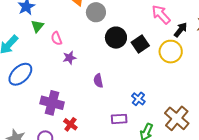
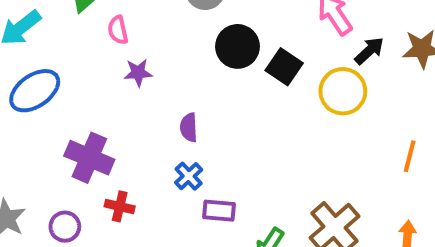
black square: (140, 44) -> (284, 67), turned -30
blue cross: (138, 99) -> (189, 176), moved
red cross: (70, 124) -> (120, 206), turned -32

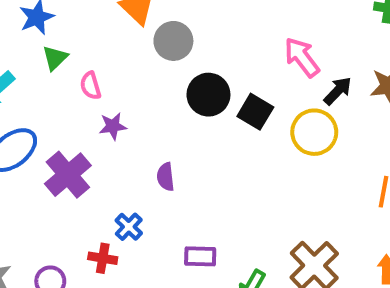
purple cross: (89, 158) -> (68, 175), moved, turned 30
blue cross: (189, 176) -> (129, 227), moved

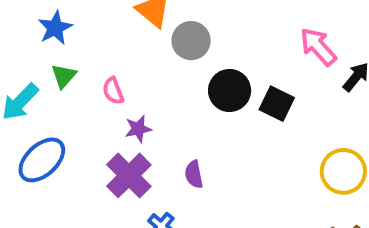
green triangle: (55, 58) -> (64, 76), moved
yellow circle: (314, 132) -> (343, 171), moved
purple cross: (68, 175) -> (129, 175), moved

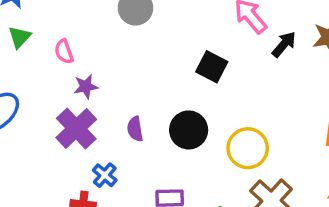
black circle: (230, 90) -> (189, 130), moved
yellow circle: (343, 171) -> (248, 148), moved

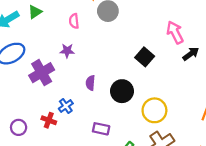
pink semicircle: (64, 52) -> (74, 21), moved
purple cross: (76, 129) -> (42, 73), moved

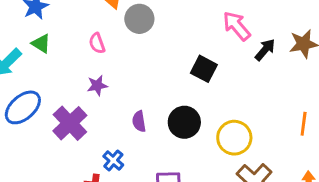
green triangle: (35, 12) -> (41, 44), turned -40

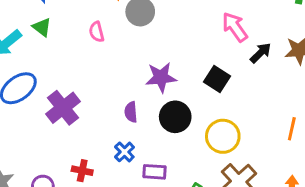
black square: (204, 69) -> (217, 79), moved
purple star: (97, 85) -> (161, 77), moved, size x1.5
blue cross: (113, 160) -> (124, 152), moved

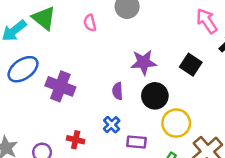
green triangle: (42, 27) -> (44, 18), size x1.5
purple cross: (63, 108) -> (60, 86), turned -32
yellow circle: (223, 136) -> (176, 123), moved

